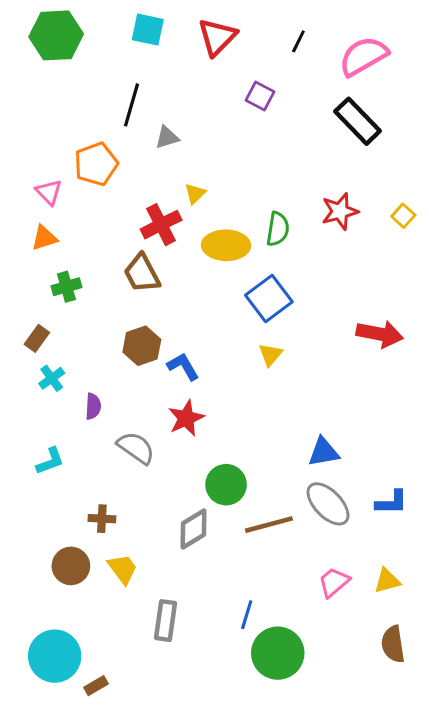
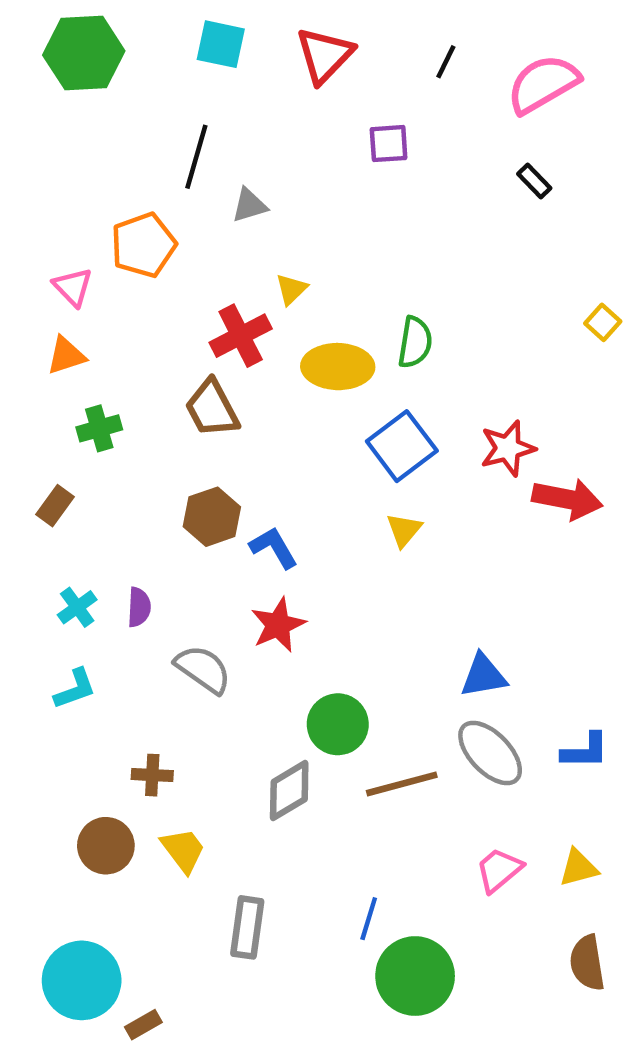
purple square: (260, 96) -> (389, 144), turned -32
black rectangle: (358, 121) -> (534, 181), size x0.5
red star: (340, 211) -> (508, 448), moved
cyan cross: (52, 378) -> (77, 607), moved

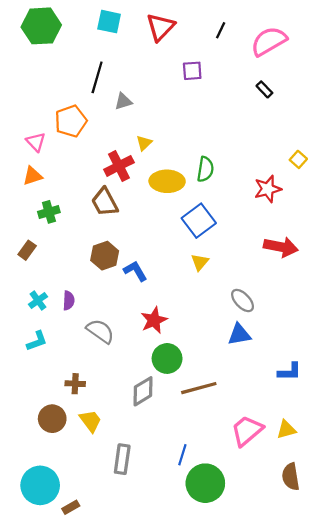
red star: (508, 448) -> (268, 189), moved
red star: (278, 625) -> (154, 320), moved
gray ellipse: (490, 753) -> (243, 301), moved, size x0.7
pink trapezoid: (499, 870) -> (247, 431), size x1.4

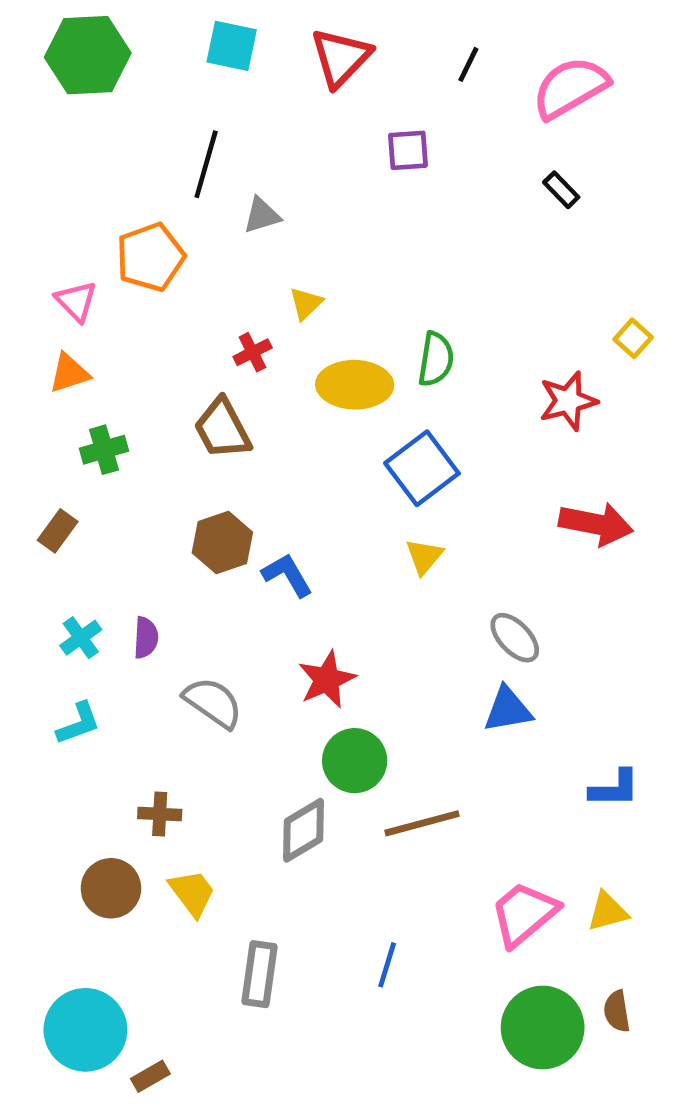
red cross: (119, 166) -> (253, 352), size x0.6
brown semicircle: (291, 477) -> (617, 1011), size x0.7
green circle: (205, 483) -> (543, 1028), moved

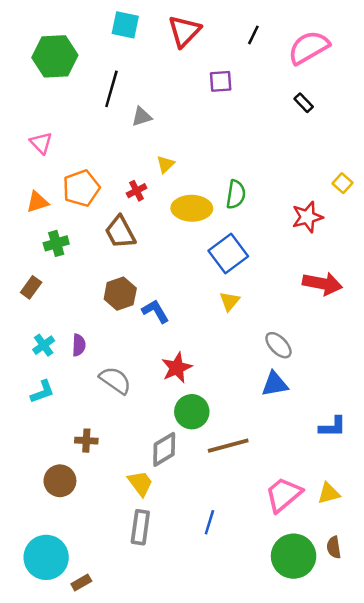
green hexagon: (88, 55) -> (55, 56), moved
orange pentagon: (150, 257) -> (81, 188), moved
pink triangle: (76, 301) -> (41, 143), moved
yellow trapezoid: (192, 893) -> (140, 483), moved

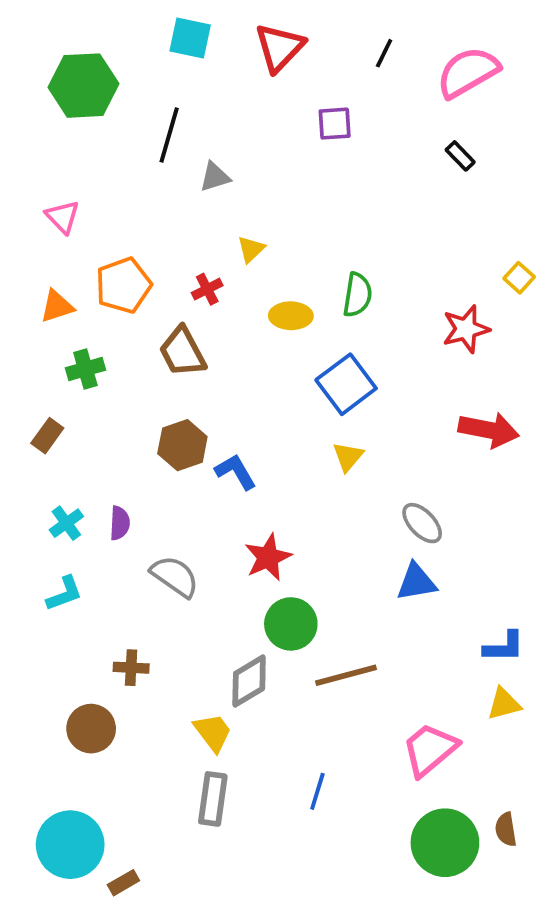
yellow ellipse: (192, 208) -> (291, 316), size x0.7
yellow triangle: (329, 493) -> (504, 704), moved

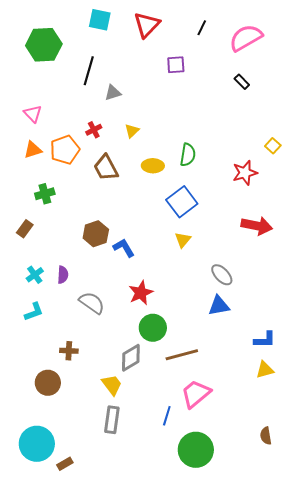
red cross: (207, 289) -> (94, 130), moved
orange triangle: (57, 306) -> (33, 150), moved
brown trapezoid: (182, 352) -> (106, 168), moved
pink trapezoid: (430, 749) -> (196, 394), moved
green circle: (445, 843) -> (196, 450), moved

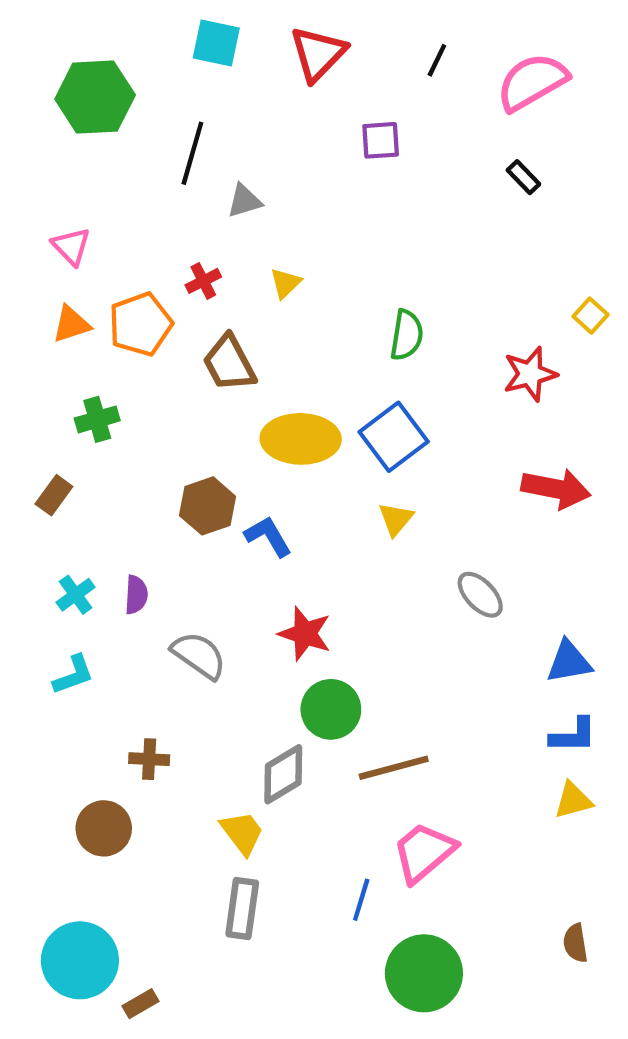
yellow ellipse: (153, 166) -> (301, 439), moved, size x1.6
red star: (141, 293) -> (305, 634), turned -30
blue triangle: (219, 306) -> (569, 662), moved

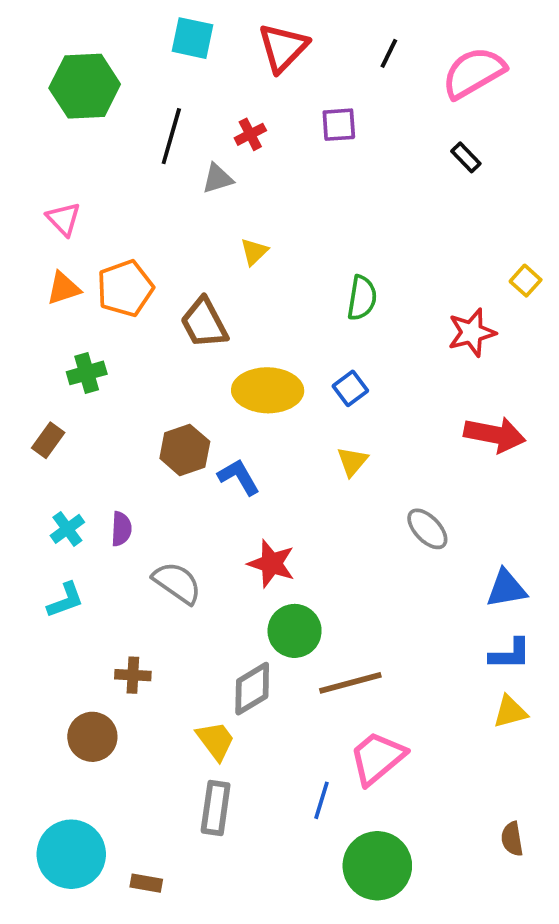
red cross: (203, 281) -> (250, 134), moved
blue square: (394, 437) -> (350, 388), size x0.6
brown rectangle: (140, 1004) -> (146, 883), moved, turned 40

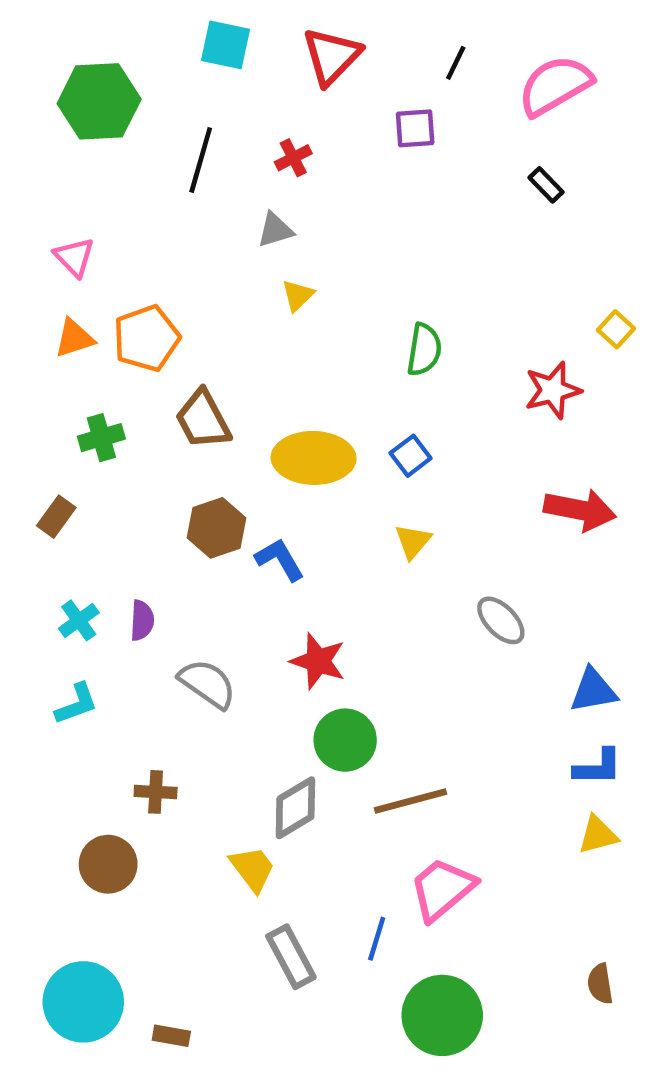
purple square: (339, 125) -> (415, 128), moved
gray triangle: (218, 179) -> (275, 230), moved
brown trapezoid: (204, 323) -> (203, 420), moved
gray rectangle: (216, 808) -> (291, 957), moved, turned -36

